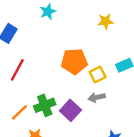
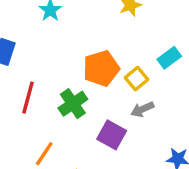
green cross: (45, 105) -> (73, 104), moved

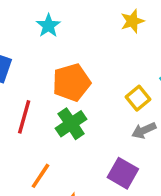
orange pentagon: (101, 68) -> (71, 82), moved
purple square: (112, 135) -> (123, 173), moved

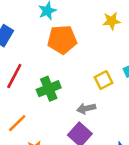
orange pentagon: (71, 82) -> (62, 40), moved
gray arrow: (144, 130) -> (86, 108), moved

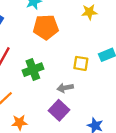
yellow square: (103, 80) -> (81, 63), turned 35

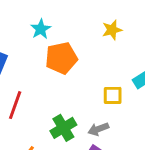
green cross: (33, 70) -> (63, 128), moved

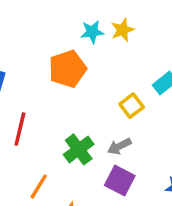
cyan star: (41, 29) -> (92, 32), moved, turned 30
yellow square: (113, 95) -> (132, 106), turned -30

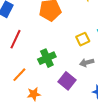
gray arrow: (119, 146) -> (87, 63), moved

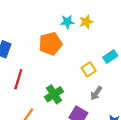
gray arrow: (87, 63) -> (96, 93), turned -32

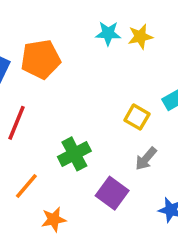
orange pentagon: (50, 44) -> (41, 59), moved
yellow square: (89, 69) -> (137, 117), turned -32

